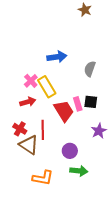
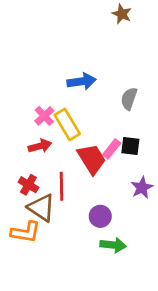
pink rectangle: (78, 104) -> (112, 149), turned 56
orange L-shape: (43, 178) -> (26, 232), moved

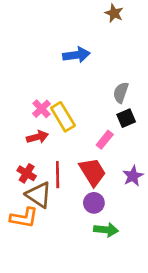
blue arrow: (82, 81) -> (76, 55), moved
black square: (130, 146) -> (126, 118), moved, turned -30
red trapezoid: (92, 159) -> (93, 172), moved

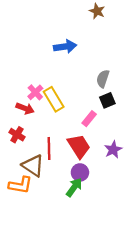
red arrow: (37, 137) -> (25, 108), moved, turned 36
red cross: (27, 173) -> (17, 135), moved
green arrow: (106, 230) -> (74, 187), moved, turned -60

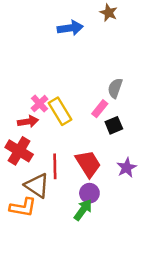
blue arrow: (65, 47) -> (70, 28), moved
black square: (107, 100) -> (114, 125), moved
red arrow: (25, 108) -> (28, 121), turned -30
pink rectangle: (89, 119) -> (100, 109), moved
red cross: (17, 135) -> (19, 151), size x1.5

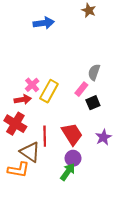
blue arrow: (70, 28) -> (44, 23), moved
yellow rectangle: (60, 111) -> (49, 91), turned 60

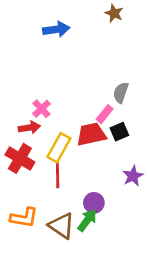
yellow rectangle: (49, 91) -> (59, 148), moved
red trapezoid: (72, 134) -> (91, 134), moved, turned -70
brown triangle: (30, 152) -> (62, 226), moved

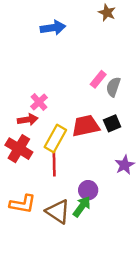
pink rectangle: (105, 114) -> (98, 79), moved

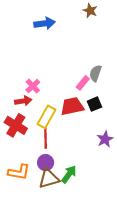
pink rectangle: (98, 79) -> (83, 83), moved
purple circle: (88, 190) -> (46, 163), moved
brown triangle: (58, 212) -> (49, 178), turned -50

